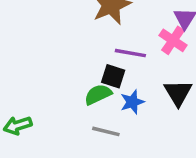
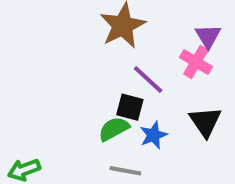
purple line: (130, 53) -> (148, 79), turned 36

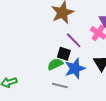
blue star: (154, 135) -> (75, 68), size x1.5

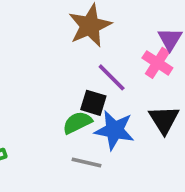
blue star: (75, 68) -> (114, 130), turned 30

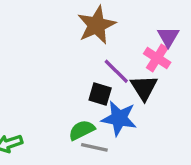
black triangle: (164, 120) -> (144, 88), moved
green semicircle: (77, 123) -> (82, 130), moved

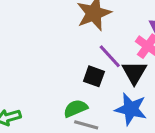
blue star: (119, 118) -> (131, 109), moved

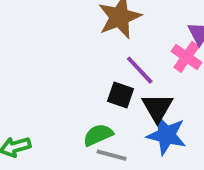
black triangle: (134, 72) -> (157, 108), moved

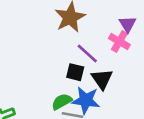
blue star: (166, 135) -> (86, 100), moved

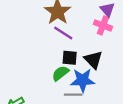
purple line: (87, 53) -> (63, 33), moved
green semicircle: (62, 102) -> (60, 73), moved

